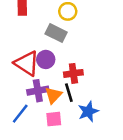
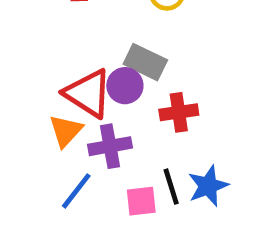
gray rectangle: (56, 33) -> (145, 62), moved
black line: (69, 93) -> (171, 187), moved
orange triangle: (53, 95) -> (66, 131), moved

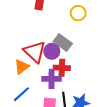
red cross: (179, 112) -> (62, 68), moved
purple cross: (110, 146) -> (52, 79), moved

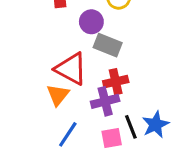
purple circle: (52, 51) -> (91, 22), moved

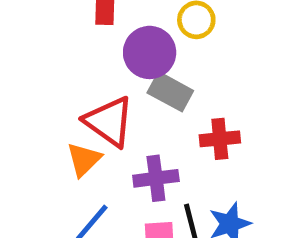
purple circle: (91, 22) -> (150, 52), size x1.4
red cross: (116, 82) -> (220, 139), moved

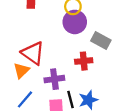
purple circle: (150, 52) -> (75, 22), moved
gray rectangle: (170, 92) -> (101, 40), moved

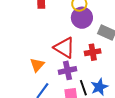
red triangle: (33, 53) -> (64, 48), moved

